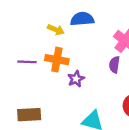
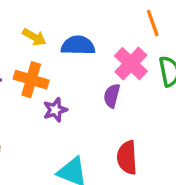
blue semicircle: (82, 19) -> (78, 45), moved

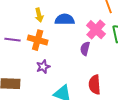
yellow arrow: (34, 37) -> (39, 15), turned 48
purple star: (55, 110) -> (43, 67), moved

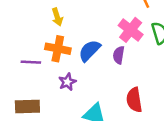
blue semicircle: (65, 20) -> (90, 51), moved, turned -42
purple line: (13, 40) -> (31, 62), moved

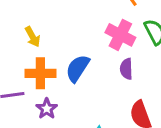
purple semicircle: (119, 55) -> (126, 69), moved
purple star: (67, 82) -> (47, 109), moved

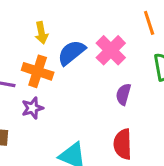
pink cross: (120, 35) -> (111, 50), moved
blue semicircle: (78, 68) -> (71, 53), moved

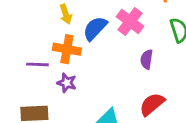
purple star: (32, 108) -> (67, 83), turned -30
red semicircle: (123, 144) -> (152, 104), turned 60

